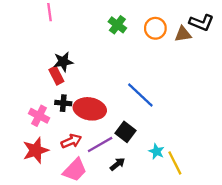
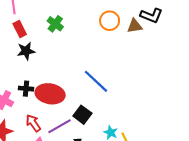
green cross: (117, 25) -> (55, 24), moved
red rectangle: (56, 75) -> (20, 29), moved
red arrow: (71, 141) -> (33, 123), turned -102

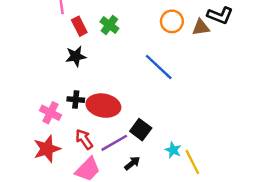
red rectangle: (20, 29) -> (79, 26), moved
blue line: (96, 81) -> (159, 67), moved

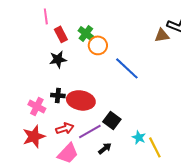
orange circle: (172, 21) -> (98, 45), moved
red arrow: (84, 139) -> (65, 128), turned 108

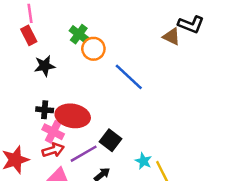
red rectangle: (61, 34) -> (29, 35), moved
brown triangle: (162, 35) -> (171, 37), turned 35
pink cross: (37, 106) -> (53, 132), moved

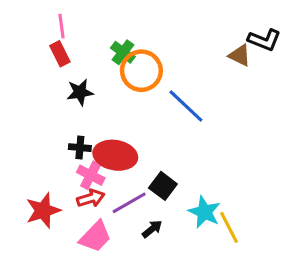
orange circle: (93, 49) -> (141, 71), size x1.4
cyan star: (143, 161) -> (204, 212), size x1.5

